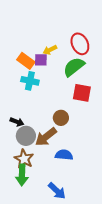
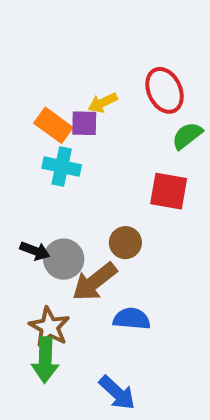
green semicircle: (74, 67) -> (187, 136), moved, size x0.7
gray circle: (26, 136) -> (64, 259), moved

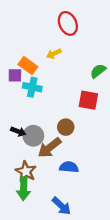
red ellipse: (164, 90) -> (68, 23), moved
purple square: (84, 123) -> (15, 75), moved

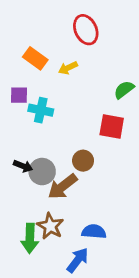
orange rectangle: (28, 66) -> (35, 58), moved
blue semicircle: (69, 167) -> (94, 232), moved
brown star: (26, 171) -> (50, 226), moved
blue arrow: (61, 206) -> (78, 260), turned -96

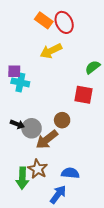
orange rectangle: (35, 58) -> (44, 20), moved
yellow arrow: (68, 68) -> (51, 51), size x1.5
cyan cross: (41, 110) -> (20, 82), moved

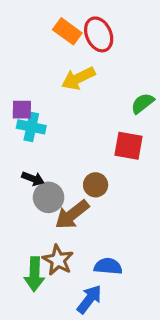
black arrow: (17, 124) -> (33, 179), moved

